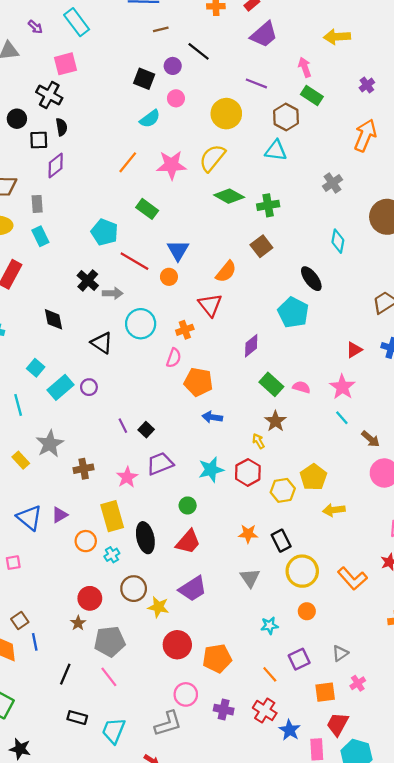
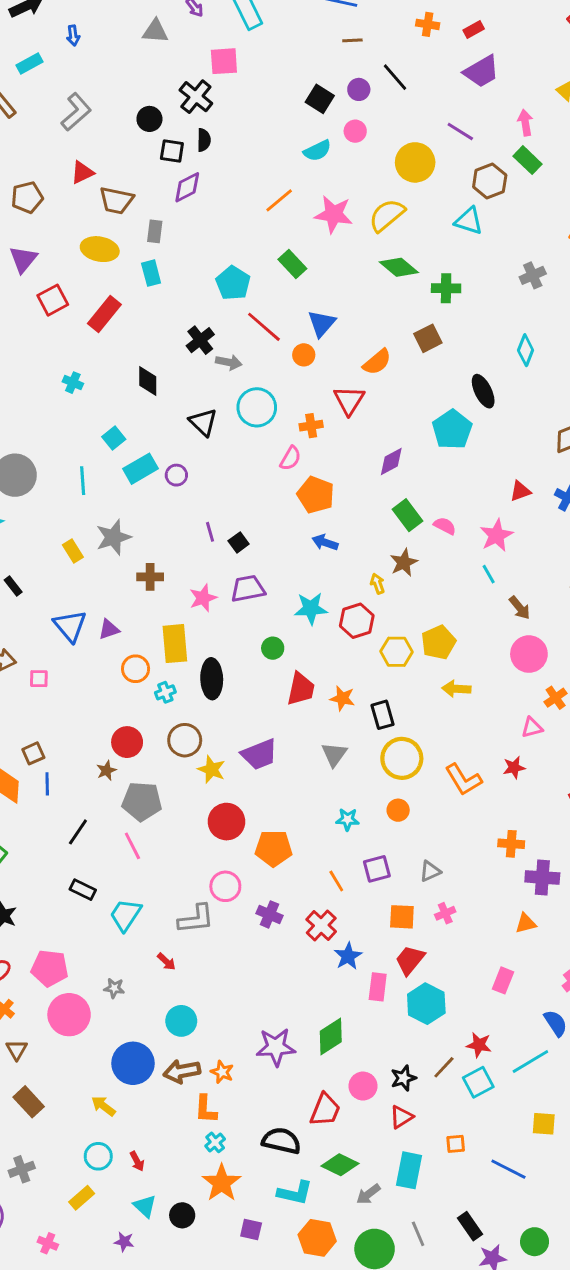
red trapezoid: (188, 542) -> (301, 689), moved, turned -40

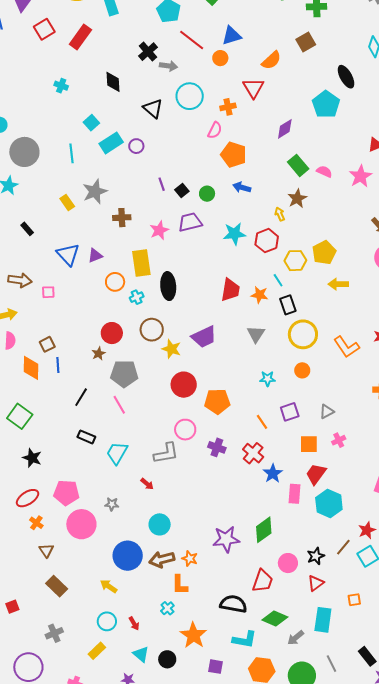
blue triangle: (322, 324) -> (232, 36), turned 35
cyan line: (489, 574) -> (278, 280), moved
green circle: (273, 648) -> (207, 194), moved
red star: (479, 1045) -> (367, 530), turned -30
cyan cross: (215, 1142) -> (167, 608), moved

